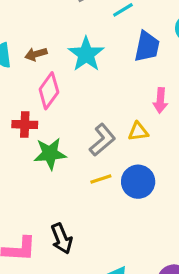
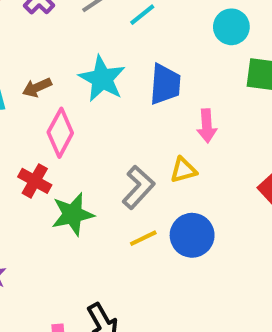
blue trapezoid: (147, 47) -> (165, 84), moved
red cross: (25, 125) -> (35, 181), turned 35

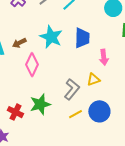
red cross: (35, 181) -> (15, 112), moved

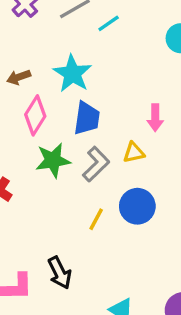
blue trapezoid: (82, 38) -> (87, 118), moved
green star: (40, 104) -> (53, 160), moved
yellow line: (76, 114) -> (96, 219), moved, turned -40

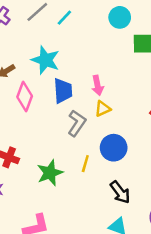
pink arrow: (155, 118) -> (97, 85), moved
green star: (53, 160) -> (50, 173), moved
black arrow: (60, 273) -> (120, 192), moved

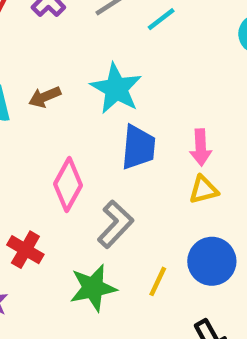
pink diamond: (25, 97) -> (68, 185), moved
gray L-shape: (77, 123) -> (115, 224), moved

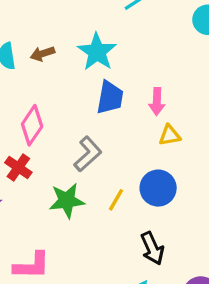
pink diamond: (68, 185) -> (32, 125), moved
yellow triangle: (203, 190) -> (170, 135), moved

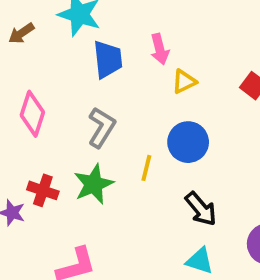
red cross: (18, 168) -> (43, 190), moved

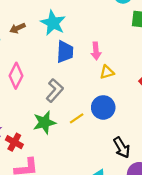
yellow line: (146, 168) -> (77, 118), turned 32
red cross: (43, 190) -> (14, 142), moved
black arrow: (201, 209) -> (122, 147), moved

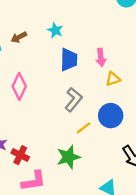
cyan star: (53, 23) -> (55, 30), size x0.6
gray L-shape: (55, 90) -> (74, 100), moved
green star: (44, 122) -> (68, 157), moved

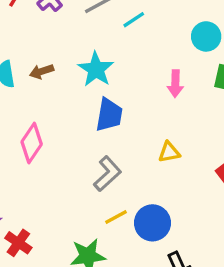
cyan star: (55, 30) -> (96, 69), size x1.5
pink arrow: (101, 57) -> (175, 84), moved
blue circle: (111, 116) -> (152, 223), moved

